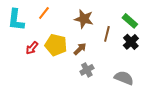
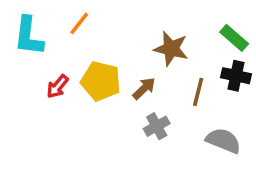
brown star: (84, 19) -> (171, 49), moved
brown line: (107, 34) -> (198, 92), moved
black cross: (131, 42) -> (236, 76), turned -35

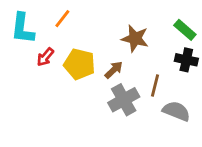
red arrow: (58, 87) -> (45, 57), moved
brown line: (198, 92) -> (155, 85), moved
gray cross: (157, 126) -> (124, 100), size x1.5

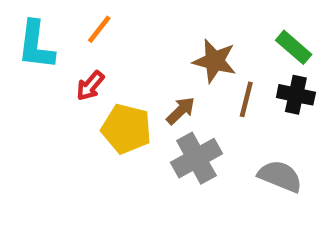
red arrow: (45, 57) -> (90, 86), moved
yellow pentagon: (80, 64) -> (126, 129), moved
brown line: (155, 85) -> (246, 99), moved

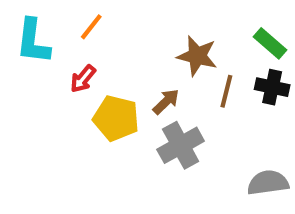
gray semicircle: (280, 176) -> (268, 183), moved, turned -30

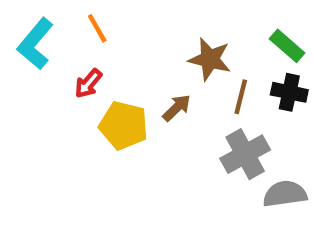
orange line: (91, 27) -> (97, 28), turned -68
cyan L-shape: (33, 41) -> (35, 44), turned 33
gray cross: (181, 145) -> (245, 154), moved

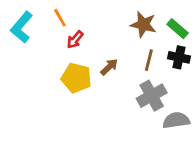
brown star: (210, 59) -> (143, 25), moved
red arrow: (88, 83) -> (75, 40), moved

